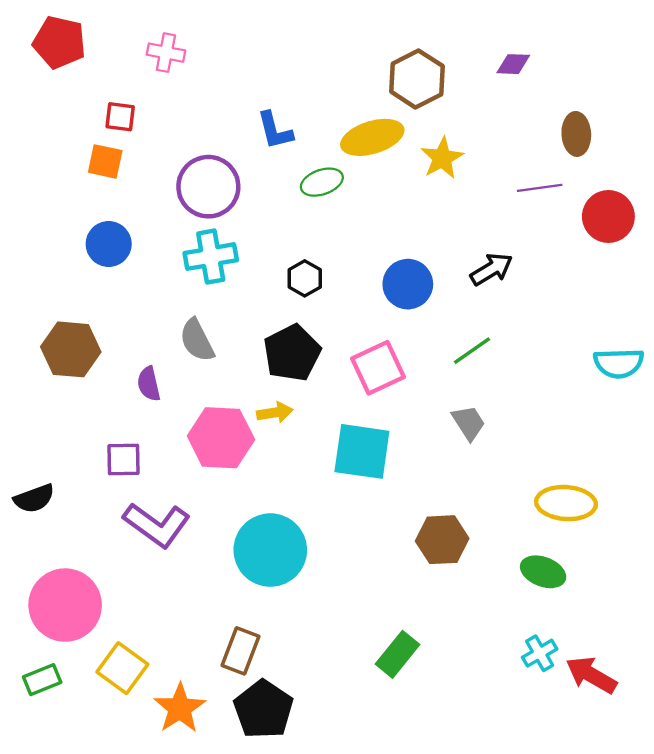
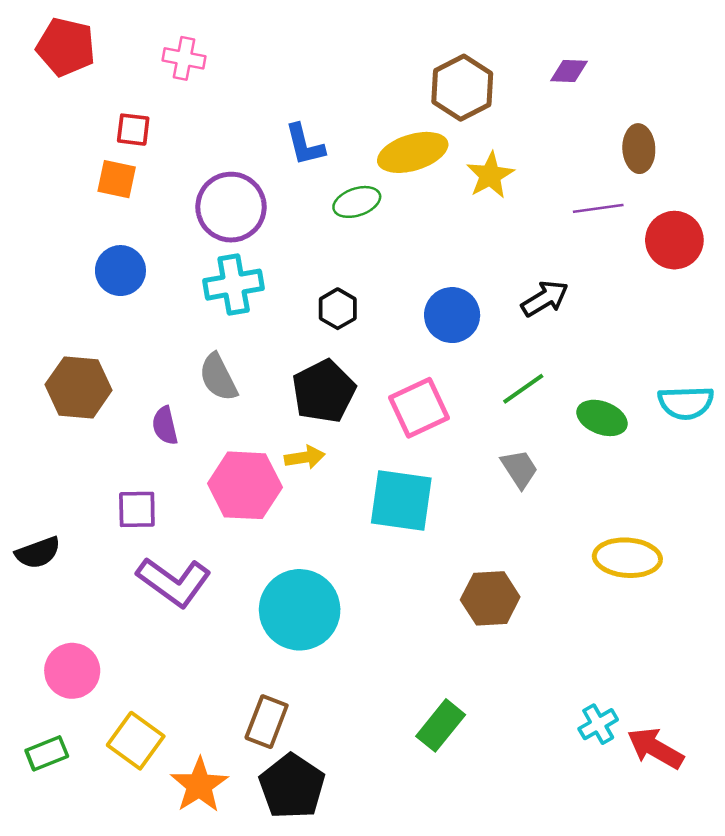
green ellipse: (543, 572) -> (602, 418), moved
pink circle: (65, 605) -> (72, 671), size x0.7

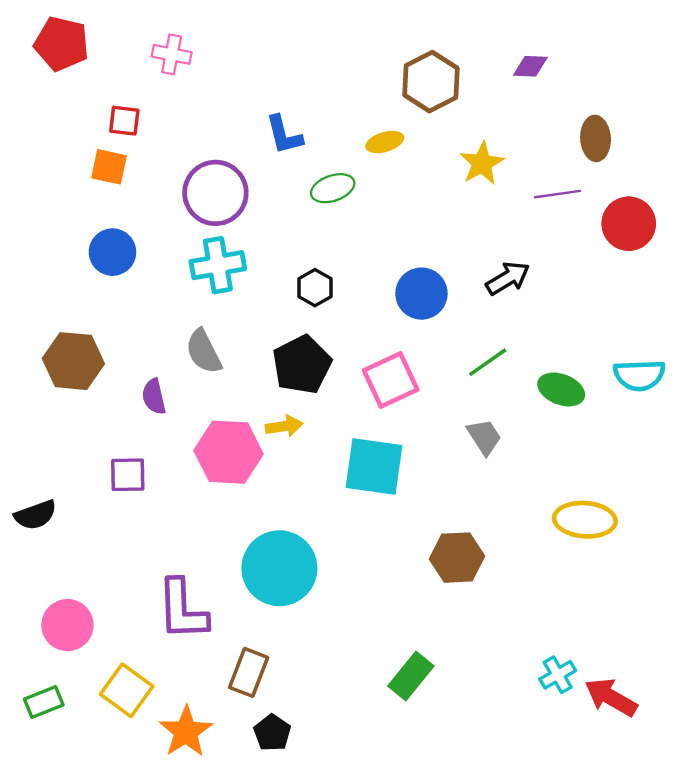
yellow ellipse: (413, 152) -> (385, 142), size x0.6
yellow star: (490, 175) -> (482, 163), moved
purple L-shape: (174, 582) -> (182, 610), moved, turned 52
black pentagon: (292, 786) -> (272, 733), size x0.6

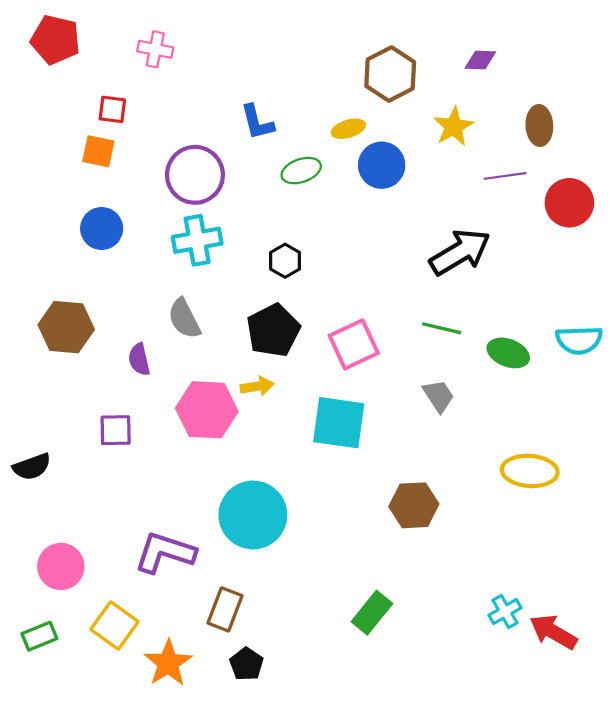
yellow star: (482, 163) -> (454, 127), moved
black arrow: (508, 278) -> (460, 252), size x1.5
blue circle: (421, 294) -> (382, 165), moved
green line: (488, 362) -> (442, 328), turned 48
purple L-shape: (182, 610) -> (165, 553), turned 110

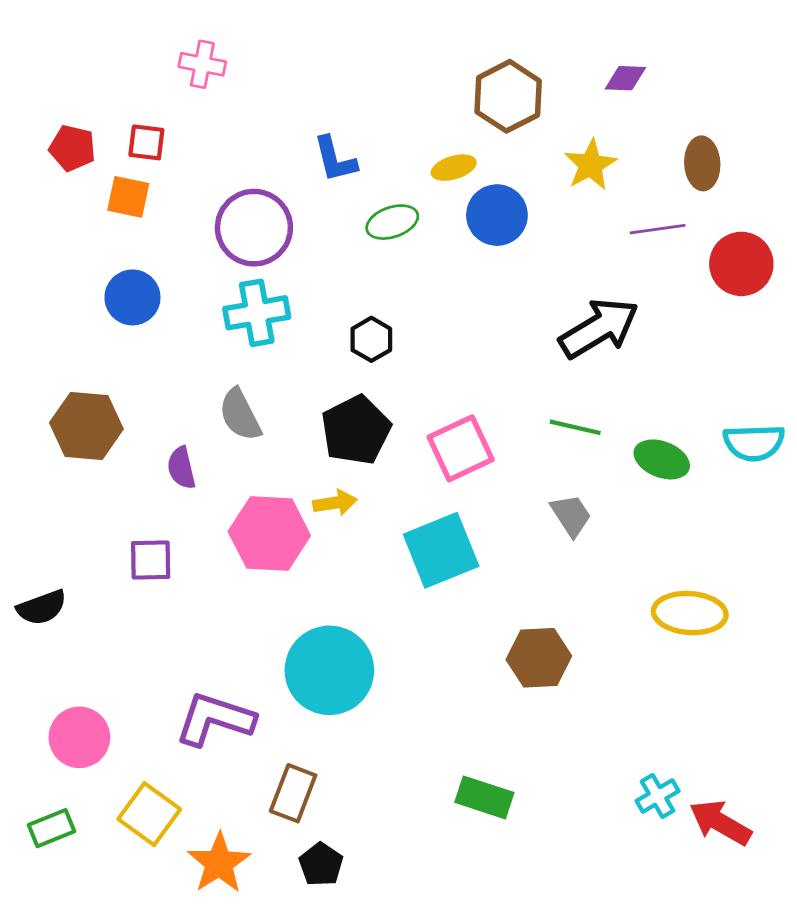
red pentagon: (55, 40) -> (72, 148), moved, size x0.7
cyan square: (339, 423) -> (441, 550), turned -30
green rectangle: (372, 613) -> (484, 797), turned 69

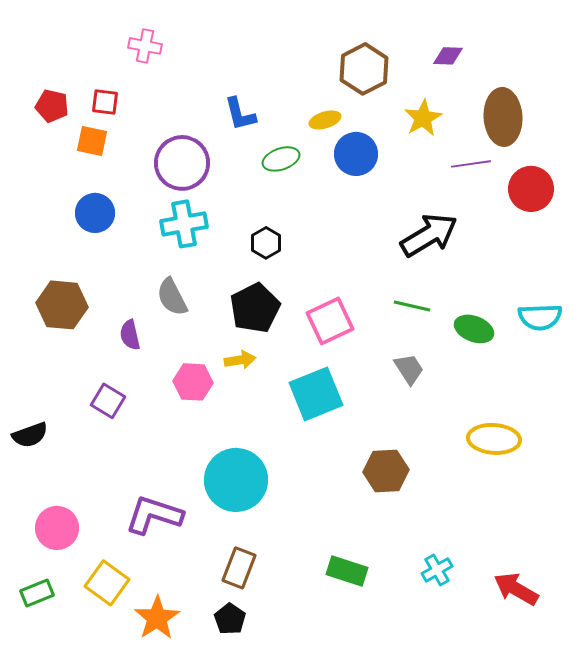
brown ellipse: (702, 163) -> (503, 117), size x1.5
pink hexagon: (269, 533) -> (193, 382), size x0.7
purple square: (151, 560) -> (108, 401), turned 32
brown rectangle: (293, 793) -> (239, 568), moved
cyan cross: (658, 796) -> (437, 570), moved

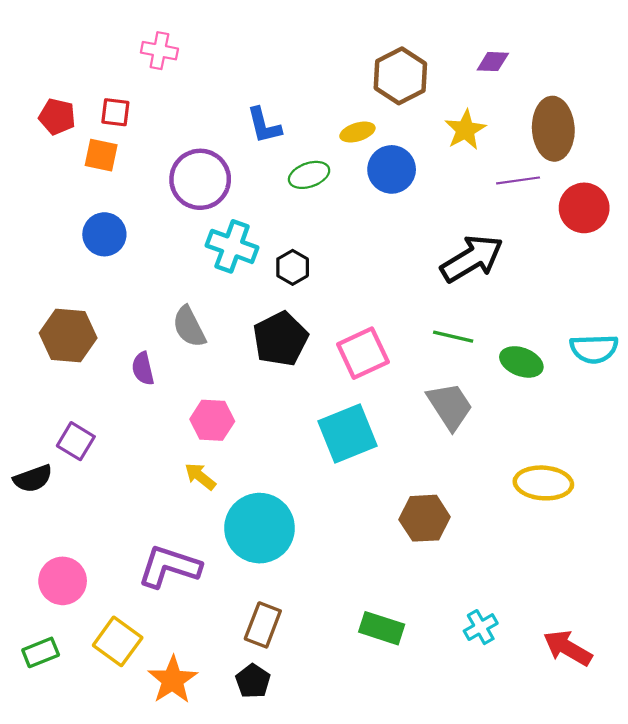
cyan cross: (184, 224) -> (232, 246), moved, turned 30
yellow arrow: (240, 360) -> (200, 476), moved, turned -132
gray trapezoid: (409, 369) -> (450, 406), size x1.4
purple square: (108, 401) -> (76, 441), moved

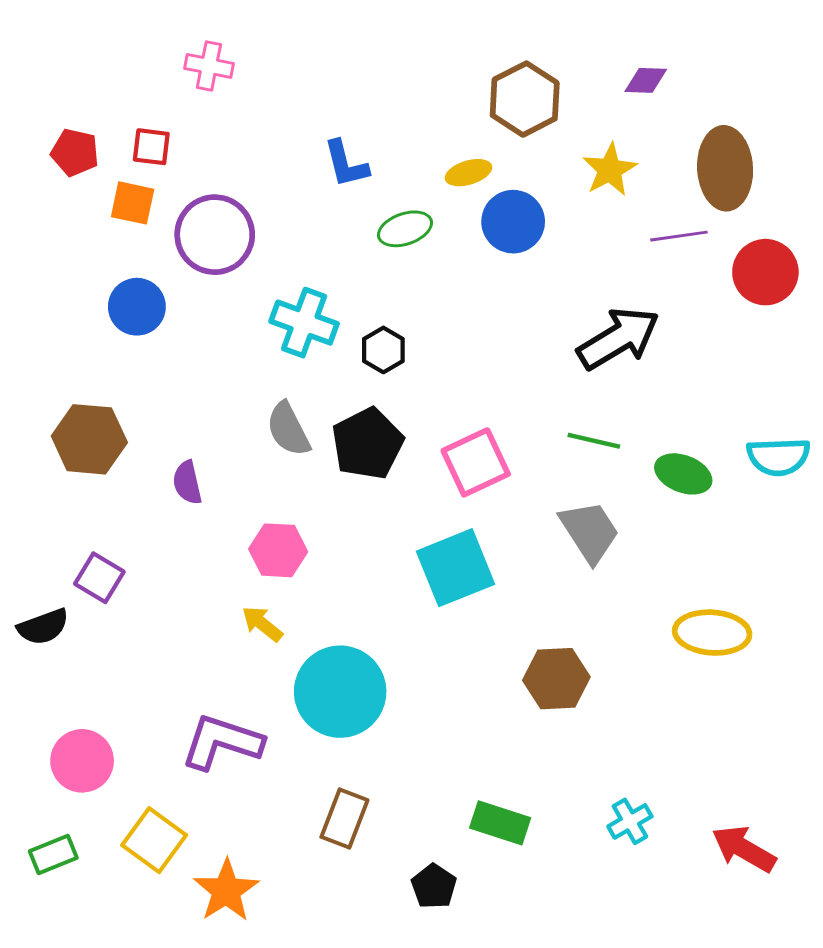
purple circle: (200, 179) -> (215, 235), moved
gray semicircle: (189, 327) -> (288, 429), moved
black pentagon: (253, 681) -> (434, 886), moved

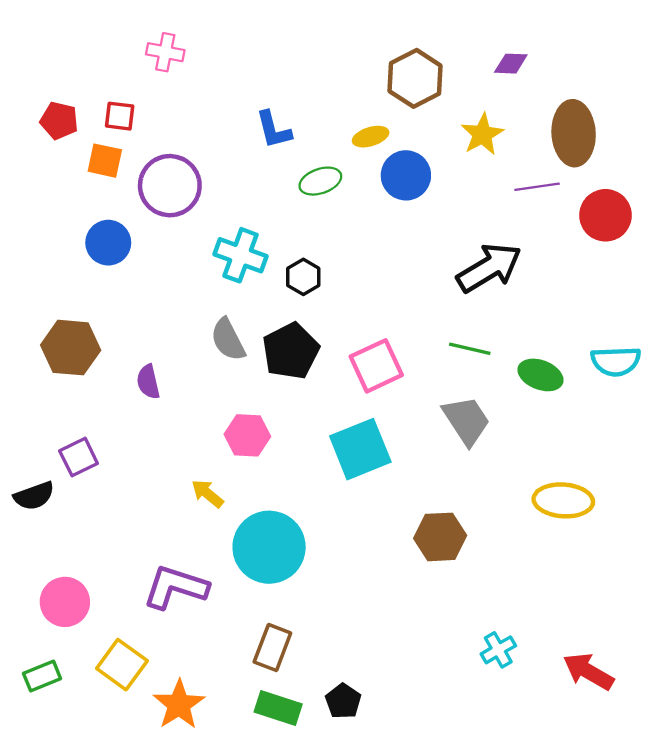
pink hexagon: (278, 550) -> (247, 435), moved
purple square: (99, 578) -> (79, 457), turned 33
green rectangle: (500, 823) -> (278, 708), moved

